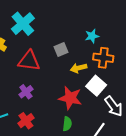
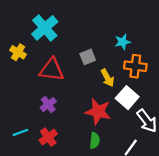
yellow arrow: (79, 68) -> (107, 78), turned -105

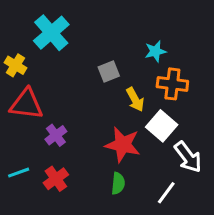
red triangle: (52, 70) -> (26, 104), moved

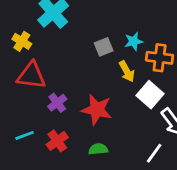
cyan star: (155, 51) -> (134, 41), moved
red star: (123, 145) -> (97, 110), moved
green semicircle: (118, 183) -> (98, 149), moved, turned -102

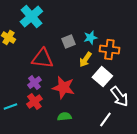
yellow arrow: (127, 71) -> (85, 60), turned 63
red triangle: (31, 75) -> (42, 59), moved
red cross: (57, 141) -> (34, 102), moved

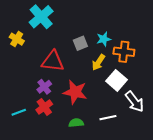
white line: (105, 120) -> (108, 118), moved, turned 42

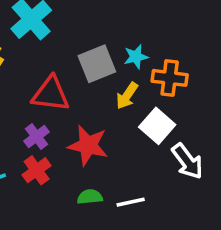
gray square: (80, 43) -> (97, 64), size x1.5
white line: (108, 118) -> (131, 202), moved

